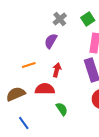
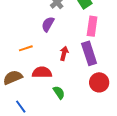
red arrow: (57, 70) -> (64, 53), moved

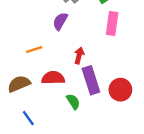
purple rectangle: (89, 53) -> (91, 80), moved

